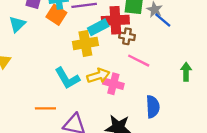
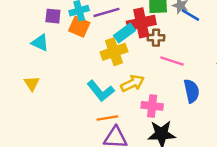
cyan triangle: (17, 24) -> (40, 43), turned -42
pink cross: (113, 84) -> (152, 106), moved
blue semicircle: (153, 107) -> (192, 91), moved
orange line: (45, 108) -> (107, 118), moved

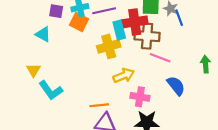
blue line: (190, 15) -> (179, 18), turned 35
cyan rectangle: (124, 33) -> (119, 30), turned -72
brown cross: (156, 38) -> (147, 36), size x1.6
cyan L-shape: (101, 91) -> (51, 90), moved
blue semicircle: (192, 91) -> (176, 86), turned -30

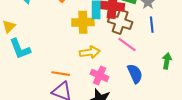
blue line: (179, 18) -> (152, 25), moved

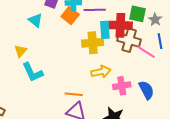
pink line: (127, 45) -> (146, 52), moved
pink cross: (100, 75) -> (122, 86), moved, turned -30

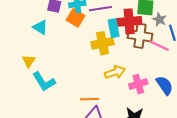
gray star: (155, 20) -> (159, 20), moved

